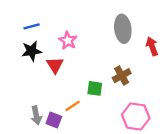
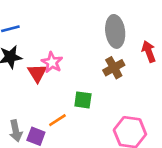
pink star: (68, 40) -> (52, 62), moved
brown cross: (122, 76) -> (114, 68), moved

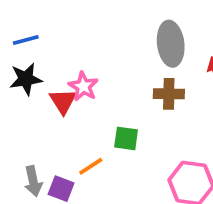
brown cross: (114, 68) -> (169, 94), turned 30

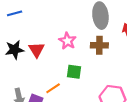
black star: (26, 79) -> (15, 50), moved
pink star: (83, 86) -> (67, 41), moved

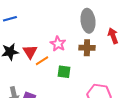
orange line: (53, 88) -> (42, 61), moved

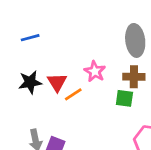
green square: (64, 72) -> (124, 98), moved

